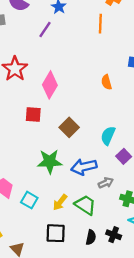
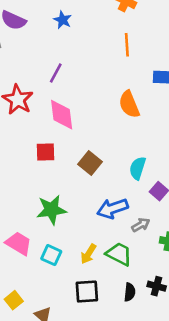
orange line: (100, 24) -> (127, 45), moved
purple line: (45, 30) -> (56, 73), moved
orange semicircle: (107, 82) -> (129, 104), size x1.5
pink diamond: (50, 85) -> (62, 115), turned -32
green star: (50, 161) -> (51, 210), moved

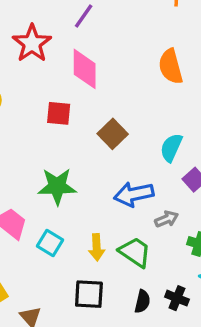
yellow arrow: (88, 254) -> (97, 247), turned -42

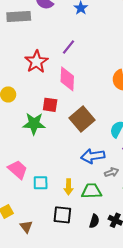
brown square: (113, 134) -> (82, 119), size x1.4
green star: (57, 186) -> (34, 124), moved
cyan square: (50, 243) -> (41, 183), turned -35
green trapezoid: (135, 252) -> (91, 191), turned -40

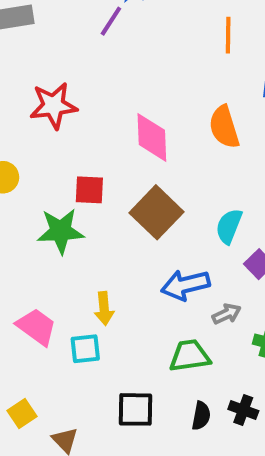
purple line: (68, 47) -> (111, 21), moved
red star: (36, 62) -> (53, 106), turned 30
pink diamond: (67, 79) -> (152, 137), moved
yellow arrow: (69, 187) -> (104, 309), moved

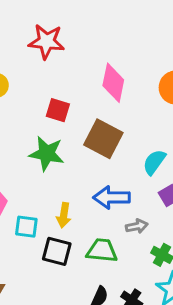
brown square: (157, 212) -> (103, 139), turned -30
green star: (61, 231) -> (47, 154), moved
yellow arrow: (104, 309) -> (64, 215), moved
black square: (135, 409) -> (57, 251), moved

